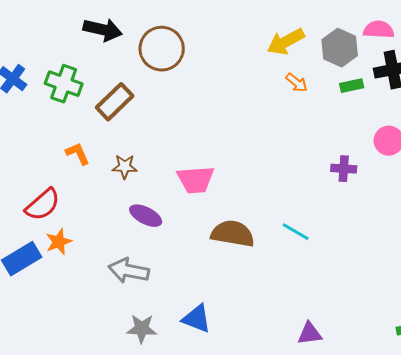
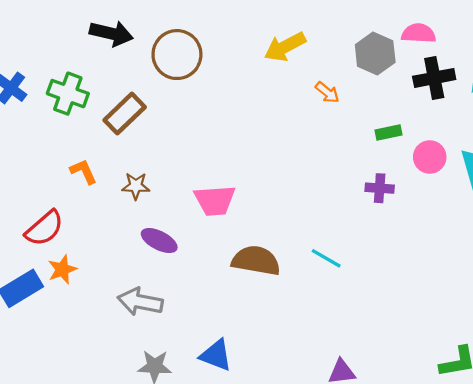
yellow arrow: (286, 42) -> (285, 47), moved
green rectangle: (352, 86) -> (389, 133), moved

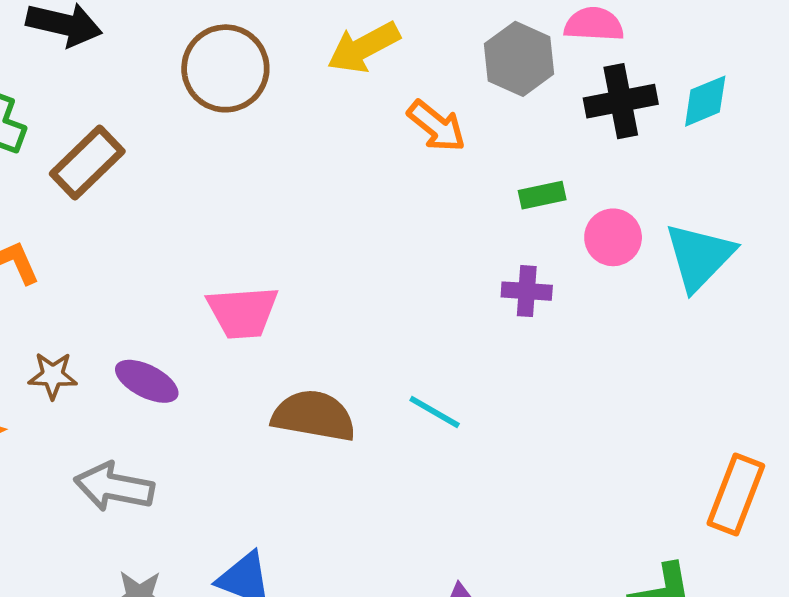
brown circle: (177, 55) -> (225, 68), moved
orange arrow: (327, 92) -> (437, 126), size x1.4
brown star: (136, 186) -> (53, 376), moved

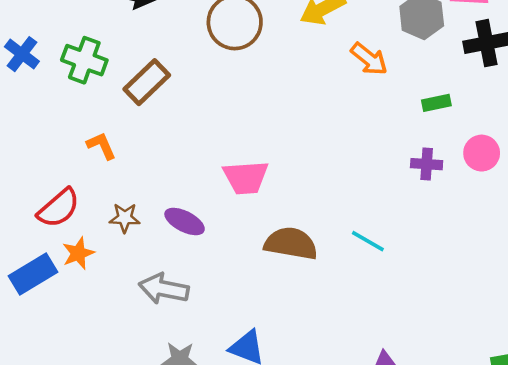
pink circle: (613, 237) -> (482, 153), moved

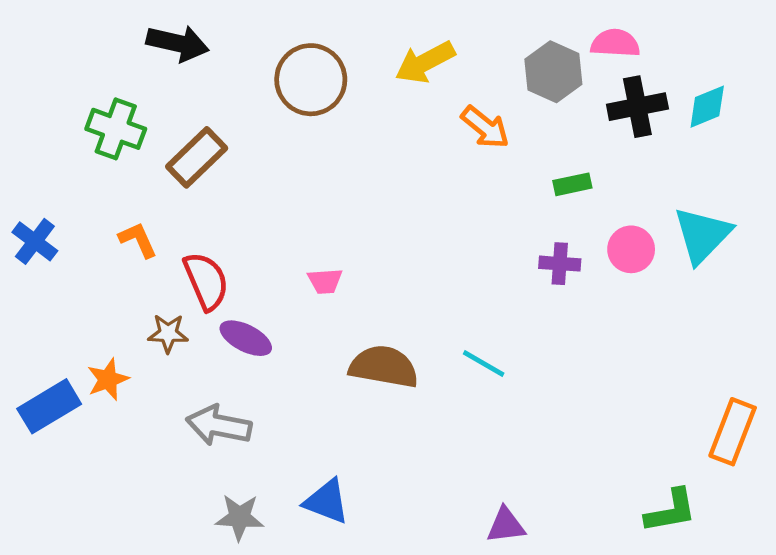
blue cross: (22, 54) -> (35, 241), moved
pink trapezoid: (246, 177) -> (325, 281), size x0.6
red semicircle: (59, 208) -> (206, 281), moved, turned -72

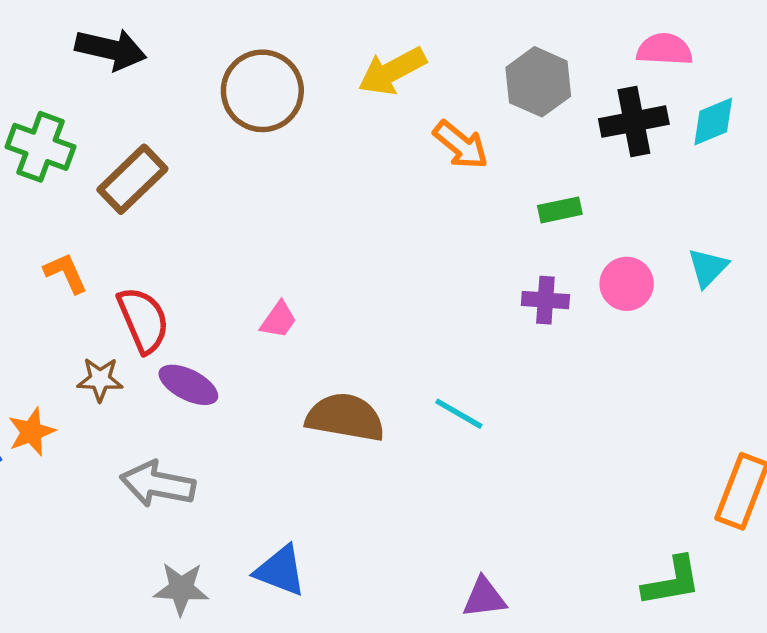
pink semicircle: (615, 43) -> (665, 49), moved
cyan triangle: (702, 235) -> (708, 268), size x0.6
pink trapezoid: (325, 281) -> (279, 320), turned -51

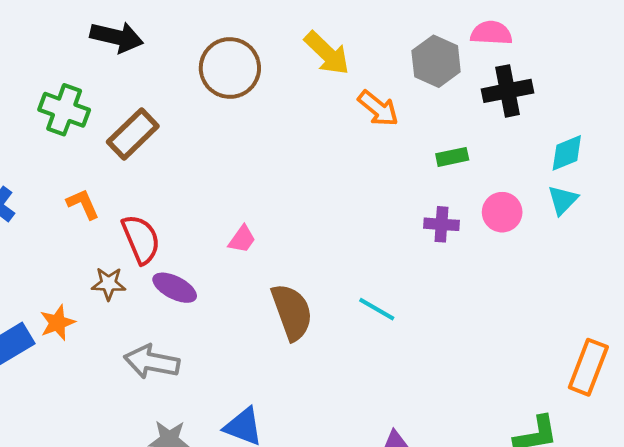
pink semicircle: (665, 49) -> (491, 33), moved
yellow arrow: (392, 71) -> (327, 53), turned -108
cyan diamond: (713, 122) -> (567, 153), moved
brown semicircle: (345, 417) -> (292, 312), turned 60

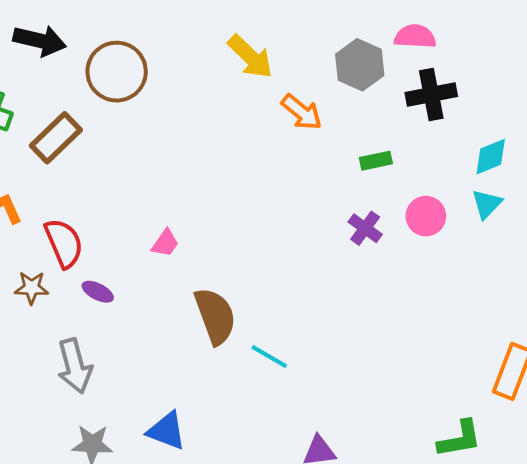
brown circle: (230, 68) -> (117, 72), moved
purple cross: (441, 224) -> (365, 228), turned 32
purple ellipse: (175, 288) -> (98, 292), size x0.7
cyan line: (377, 309) -> (269, 357), moved
gray arrow: (152, 362) -> (75, 366), turned -116

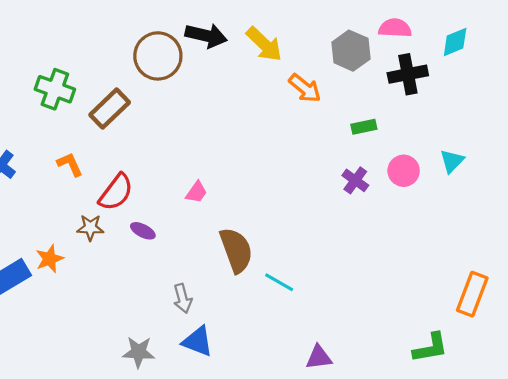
black arrow: (40, 41) -> (206, 36), moved
cyan diamond: (491, 157) -> (455, 42), moved
red semicircle: (64, 243) -> (116, 192), turned 60
gray arrow: (75, 366) -> (183, 298), moved, size x0.7

